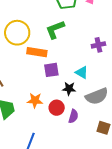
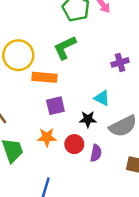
purple square: (51, 70) -> (55, 106), moved

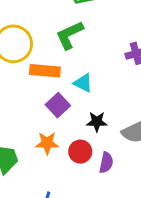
cyan triangle: (102, 98) -> (83, 83), moved
purple square: (55, 106) -> (58, 105), turned -30

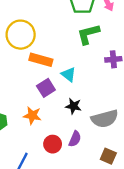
green L-shape: (70, 35) -> (88, 34), moved
red circle: (80, 152) -> (53, 144), moved

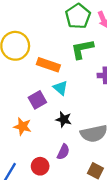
orange rectangle: (41, 60) -> (48, 65), moved
red circle: (53, 144) -> (40, 166), moved

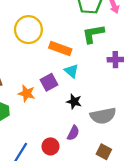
orange star: (22, 126) -> (27, 93), moved

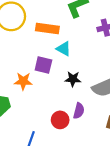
purple square: (49, 82) -> (43, 65), turned -36
red circle: (50, 146) -> (60, 120), moved

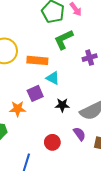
purple square: (43, 65) -> (35, 93), turned -35
purple semicircle: (79, 111) -> (79, 134), moved, turned -48

